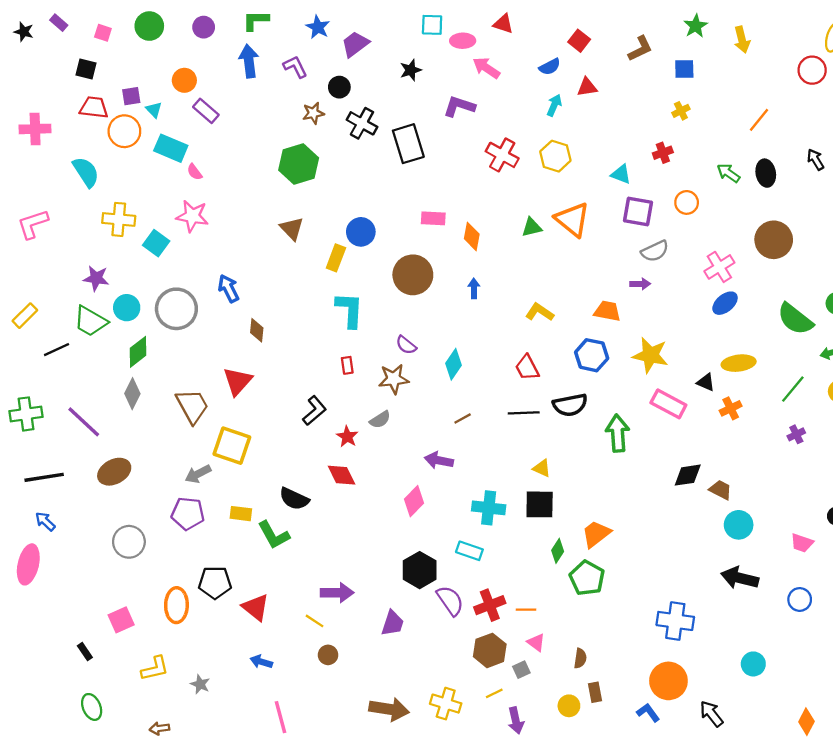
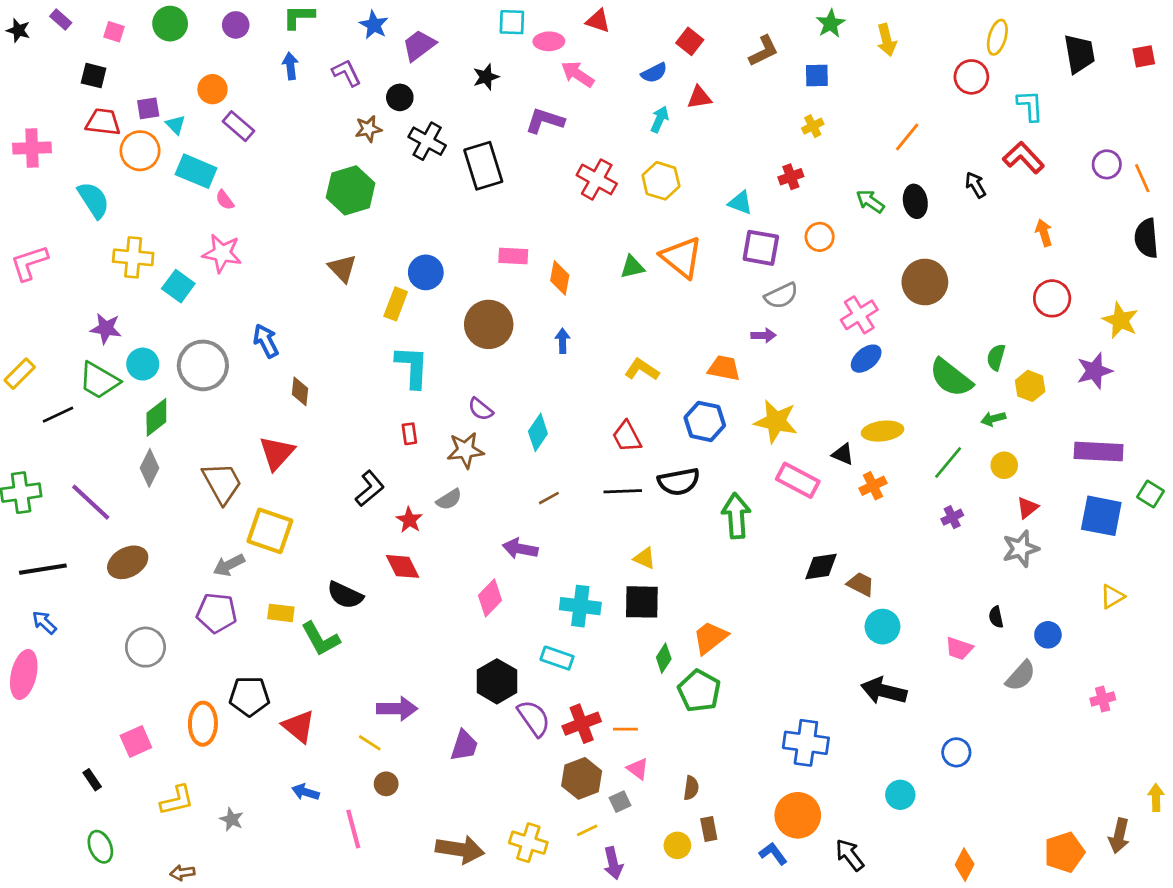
blue arrow: (249, 61) -> (290, 66), size x0.7
blue circle: (800, 599) -> (956, 752), moved
pink line: (281, 717) -> (353, 829), moved

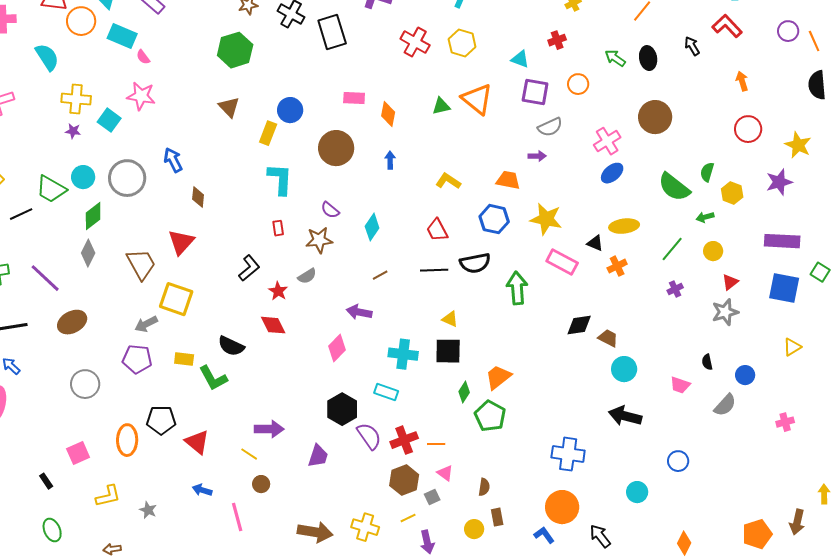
purple star: (106, 328) -> (73, 131), moved, size x0.7

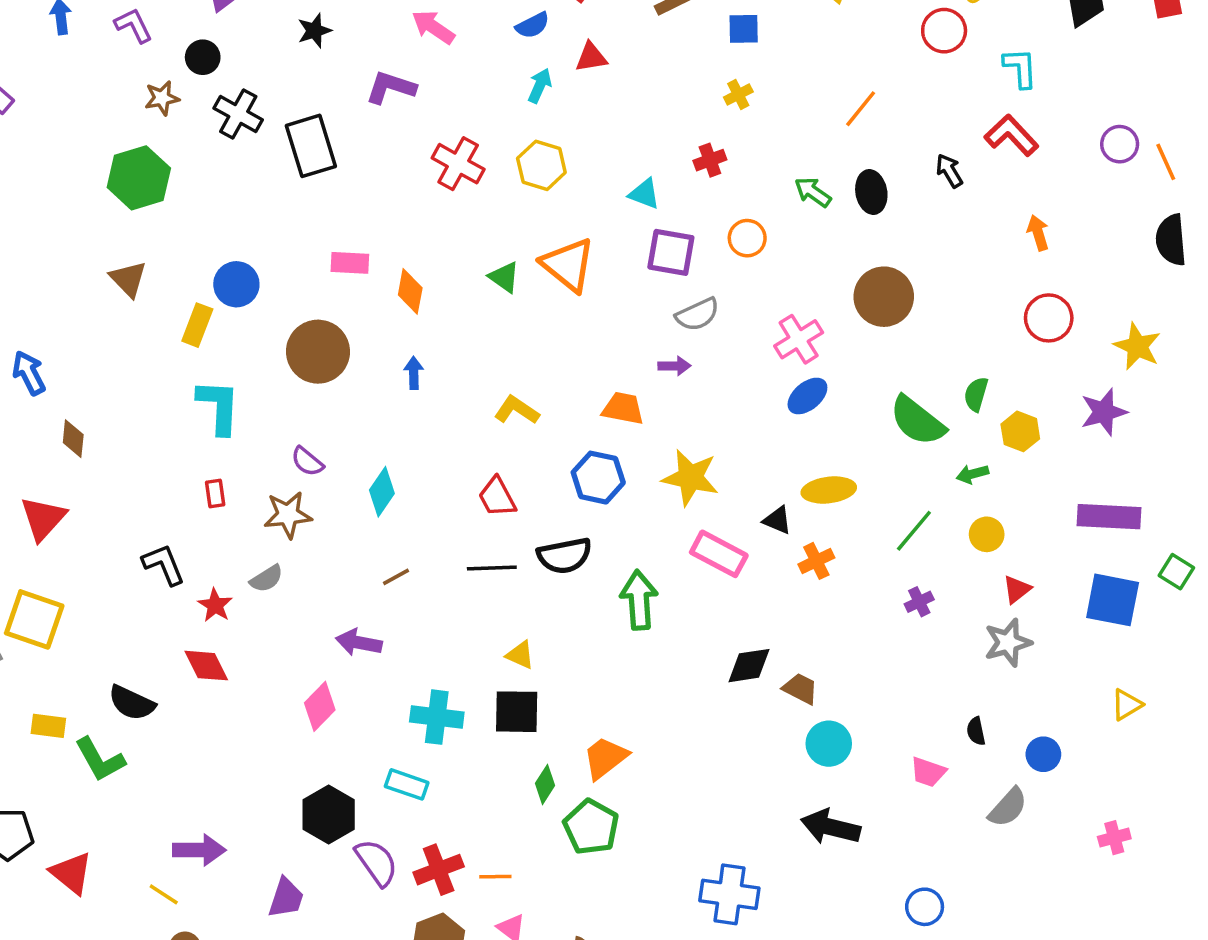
green triangle: (441, 106) -> (504, 277), turned 48
black L-shape: (249, 268) -> (164, 564), turned -72

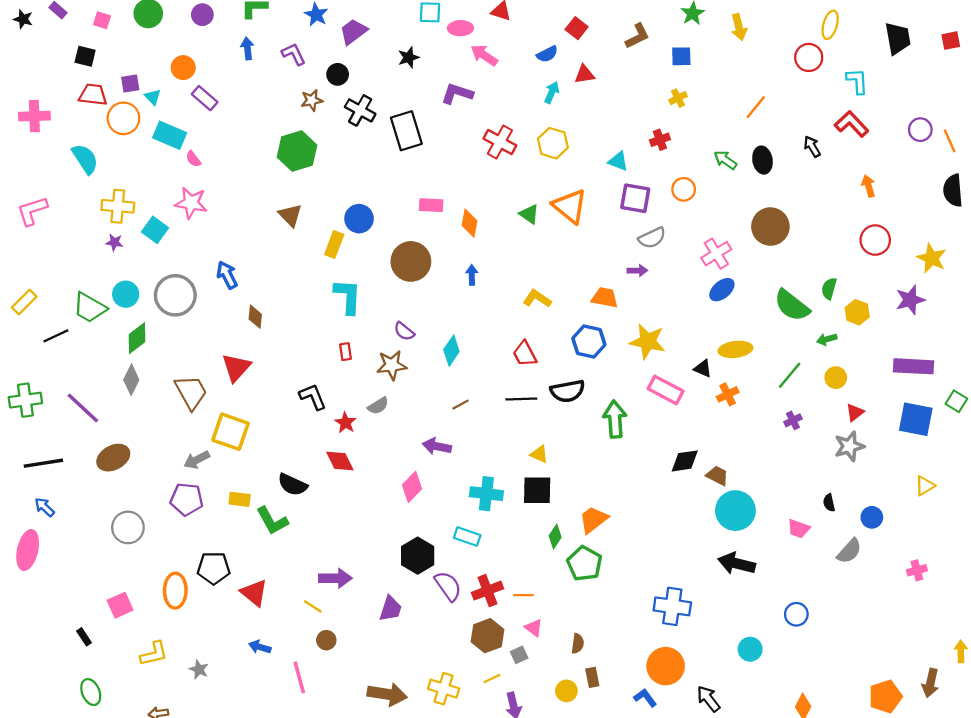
cyan circle: (829, 744) -> (735, 511), size x1.4

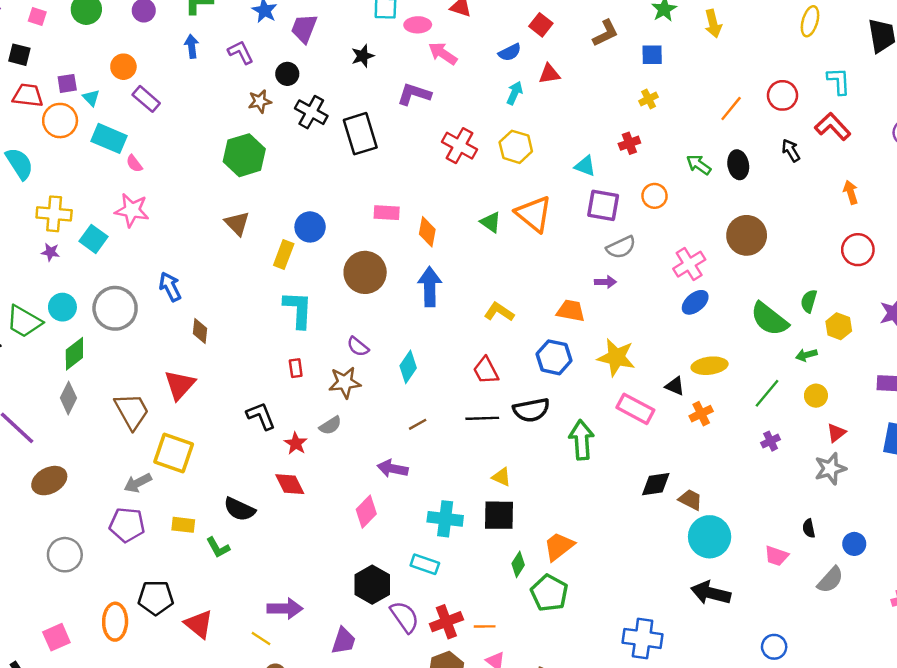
purple trapezoid: (353, 32) -> (304, 28), turned -32
red circle: (809, 57) -> (782, 95), moved
blue arrow: (472, 275) -> (430, 287), size x1.8
green L-shape: (272, 521) -> (218, 548), size x0.7

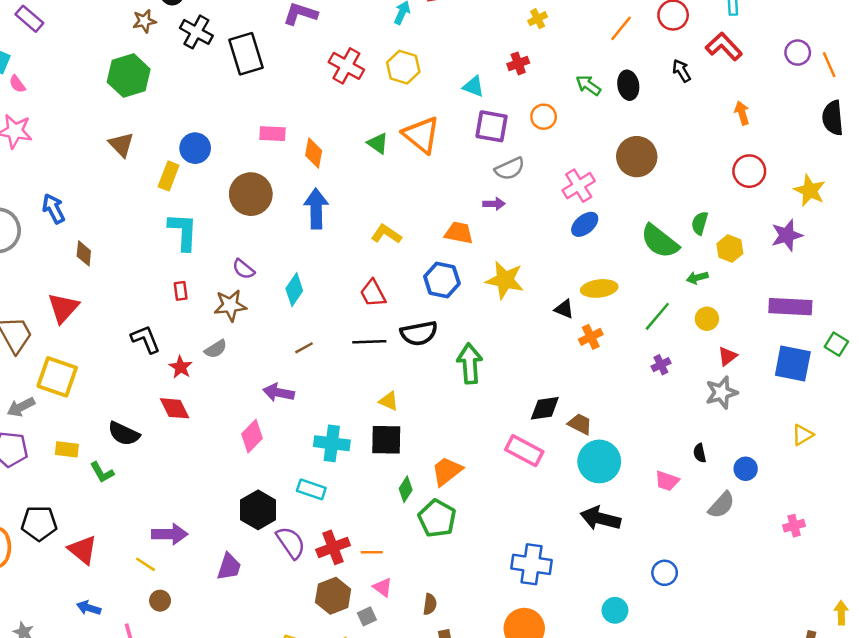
pink rectangle: (635, 409) -> (524, 451), moved

